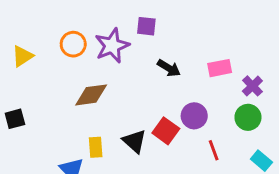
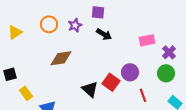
purple star: (112, 46) -> (75, 25), size x0.6
black arrow: (169, 68) -> (104, 34), moved
yellow rectangle: (96, 147) -> (26, 93), moved, turned -32

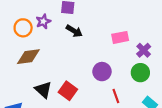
orange circle: (49, 24) -> (23, 28), moved
red square: (111, 82) -> (68, 91), moved
black triangle: (90, 89) -> (43, 90), moved

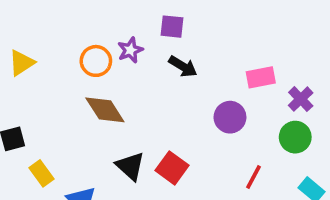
brown diamond: (28, 57) -> (105, 110), turned 65
purple circle: (102, 72) -> (230, 117), moved
red line: (116, 96) -> (254, 177), turned 48

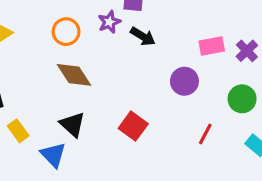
purple star: (130, 50) -> (109, 22), moved
purple cross: (301, 99) -> (247, 51), moved
black triangle: (130, 166) -> (72, 124), moved

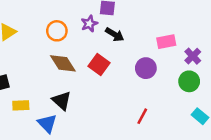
purple cross: (247, 51) -> (193, 56), moved
red square: (133, 126) -> (99, 65), moved
yellow rectangle: (18, 131) -> (21, 105), turned -56
red line: (205, 134) -> (142, 116), moved

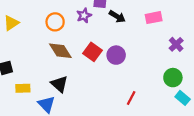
black arrow: (115, 34) -> (117, 17), moved
pink rectangle: (166, 42) -> (154, 18), moved
purple circle: (146, 68) -> (116, 55), moved
green circle: (189, 81) -> (173, 78), moved

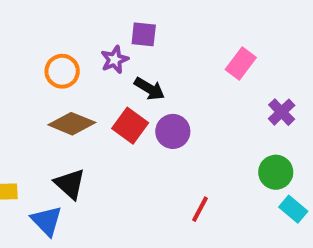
black arrow: (117, 17) -> (150, 89), moved
pink rectangle: (154, 18) -> (241, 63), turned -42
brown diamond: (60, 51) -> (72, 124), turned -35

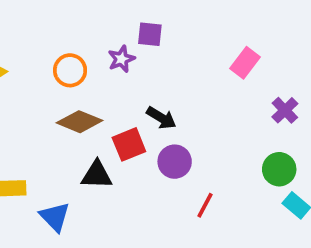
black arrow: (150, 89) -> (161, 118), moved
red square: (130, 126) -> (129, 144), moved, turned 32
purple circle: (173, 131) -> (175, 162), moved
black triangle: (70, 184) -> (97, 175), moved, turned -40

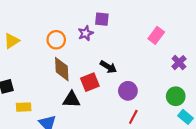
brown diamond: (80, 122) -> (62, 69), turned 65
purple circle: (175, 162) -> (128, 91), moved

